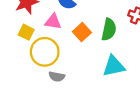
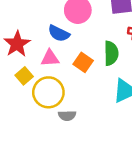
yellow square: (26, 32) -> (24, 76), turned 35

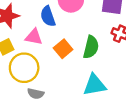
blue semicircle: (59, 33) -> (48, 16), turned 30

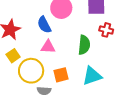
pink triangle: (34, 37) -> (48, 47), moved
orange square: (63, 49) -> (61, 75), moved, turned 35

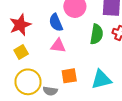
green semicircle: (84, 45) -> (97, 34), moved
yellow circle: (31, 71) -> (28, 82), moved

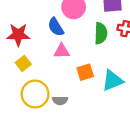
red star: (20, 25) -> (18, 35), turned 30
orange square: (69, 76) -> (85, 72), moved

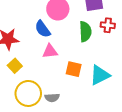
orange square: (85, 72) -> (74, 69), turned 35

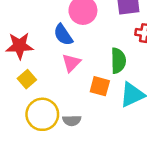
green semicircle: (85, 32) -> (118, 61), moved
pink triangle: (50, 51) -> (71, 63), turned -42

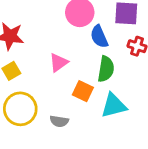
blue semicircle: (63, 35) -> (99, 37), moved
gray semicircle: (72, 121) -> (59, 121), moved

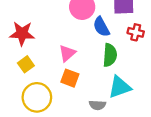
orange square: (83, 91) -> (70, 78), moved
gray semicircle: (59, 121) -> (97, 105), moved

